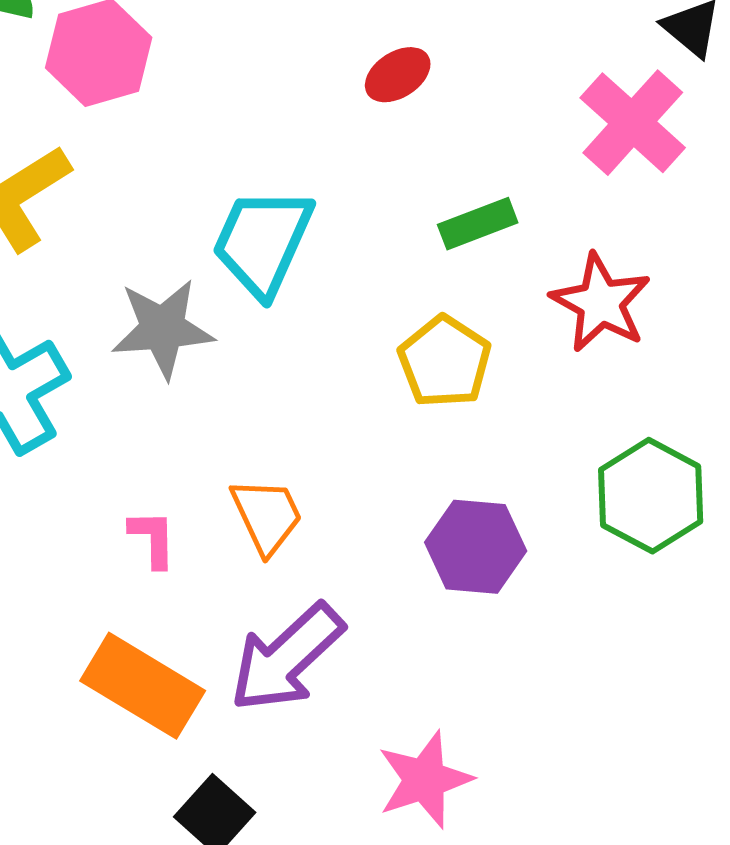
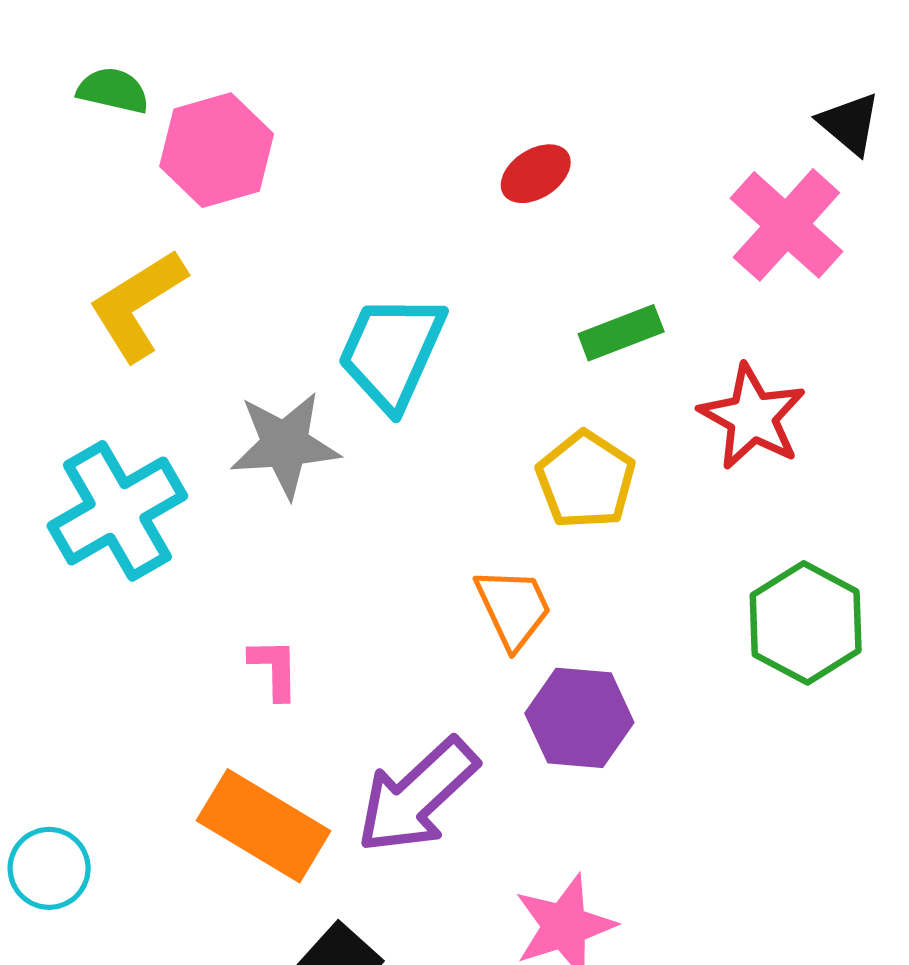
orange trapezoid: (267, 516) -> (513, 608), moved
purple hexagon: (476, 547) -> (579, 718), moved

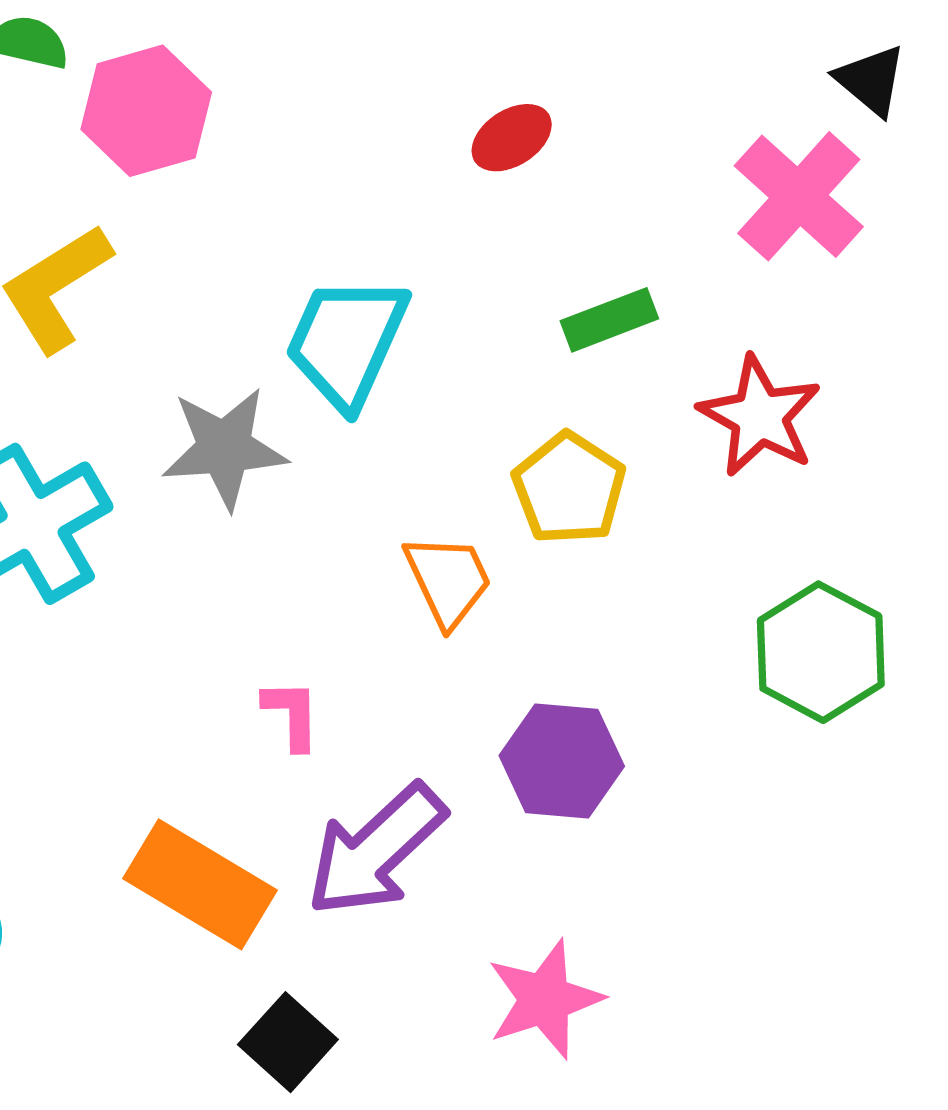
orange trapezoid: (513, 608) -> (448, 580), moved
pink L-shape: (274, 669) -> (292, 715), moved

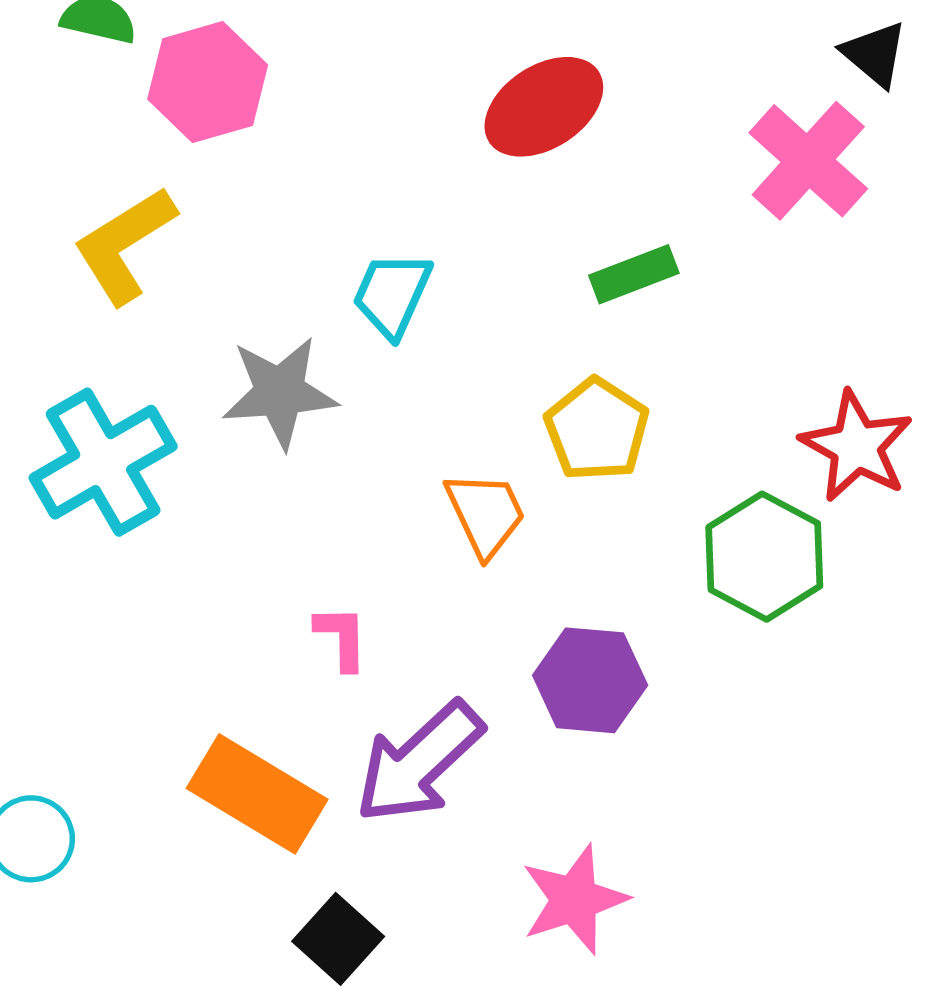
red ellipse: (512, 138) -> (544, 107), size x1.6
cyan trapezoid: (347, 342) -> (392, 295), size x0.7
red star: (760, 416) -> (857, 446), moved
green hexagon: (821, 652) -> (764, 557), moved

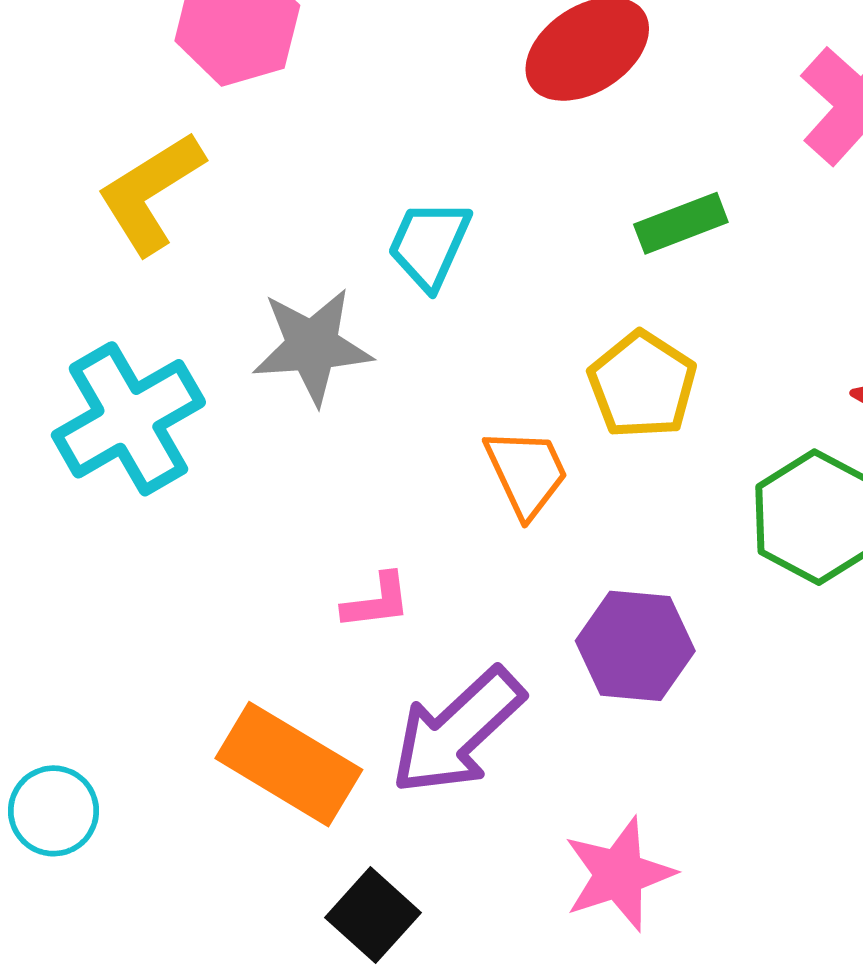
pink L-shape: (342, 638) -> (377, 601), turned 84

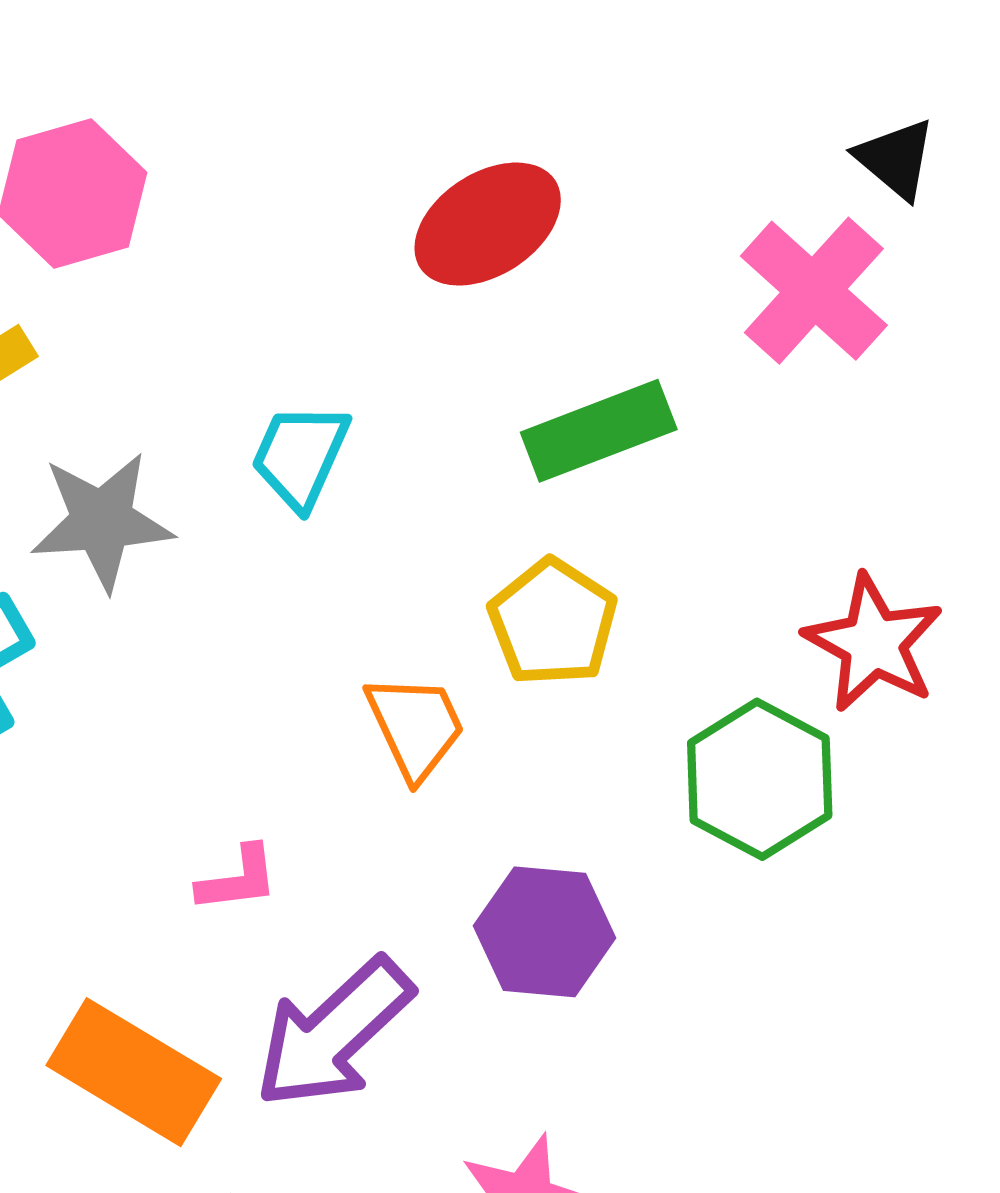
green rectangle: (681, 223) -> (599, 431), size x1.4
gray star: (312, 346) -> (102, 521), moved

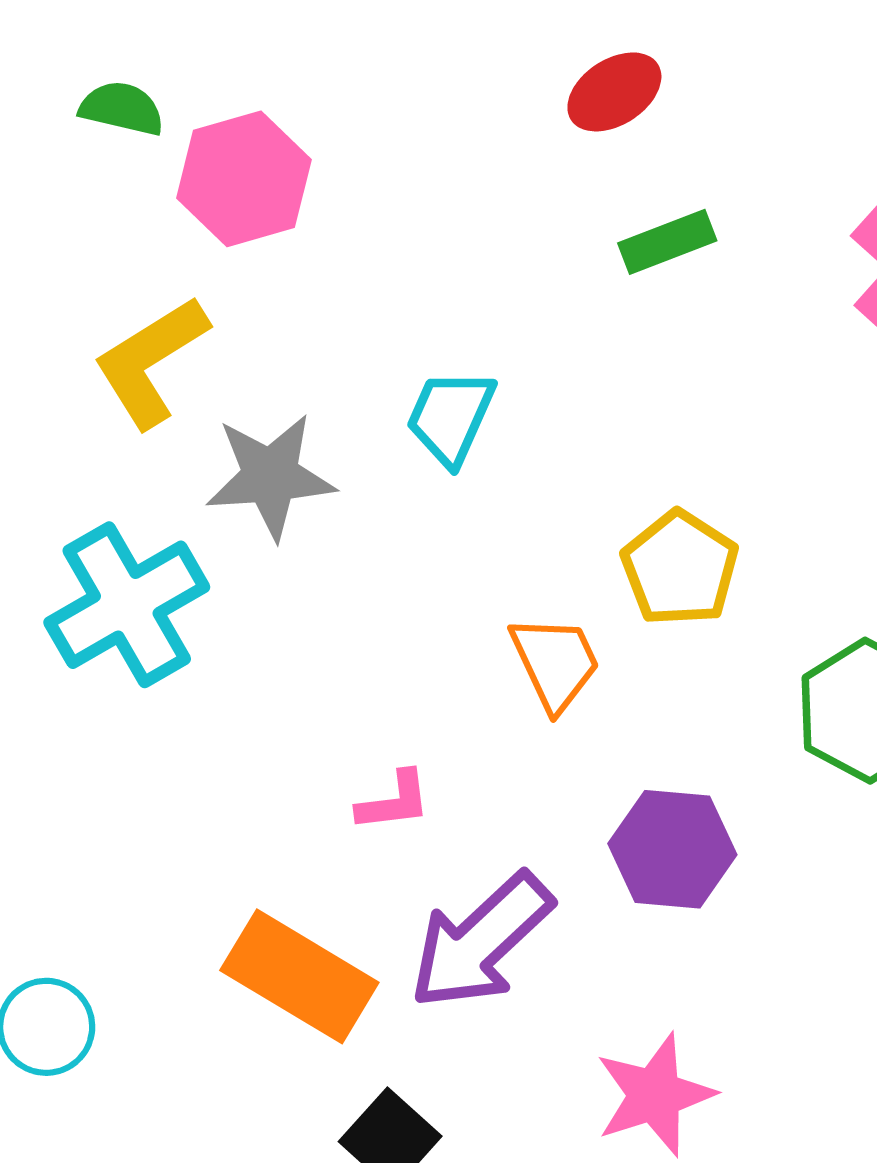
red ellipse: (488, 224) -> (614, 92), moved, size x0.7
green rectangle: (599, 431) -> (667, 242), moved, size x0.7

